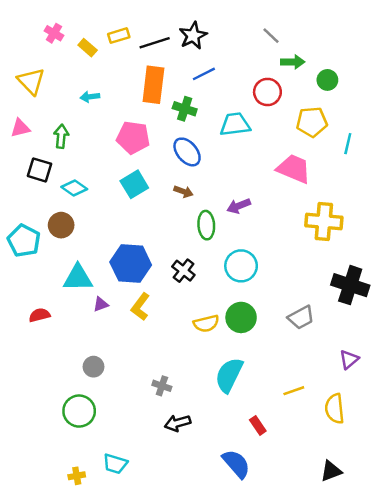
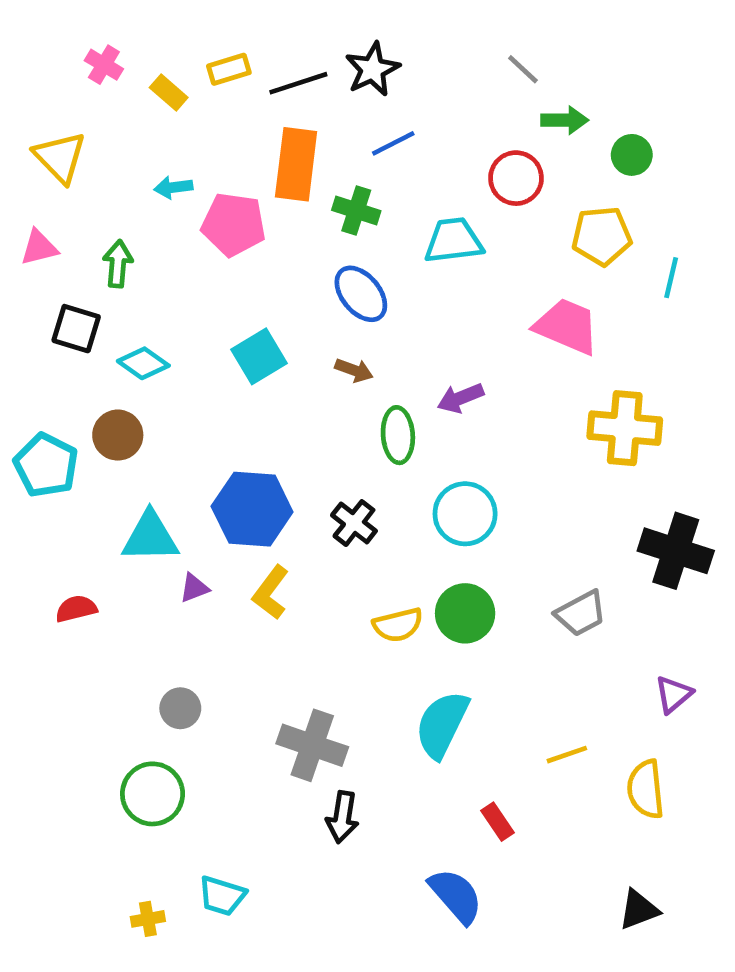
pink pentagon: (133, 138) -> (234, 224), moved
gray cross: (162, 386) -> (312, 745), size x1.8
black arrow: (177, 423) -> (342, 817), turned -65

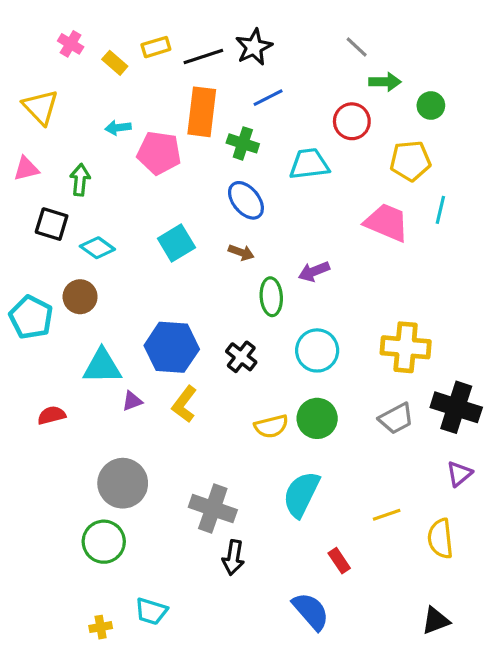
cyan line: (671, 278) -> (440, 210), moved
yellow cross: (625, 428) -> (406, 347), moved
black cross: (676, 551) -> (456, 407), moved
gray circle: (180, 708) -> (123, 483), size x1.8

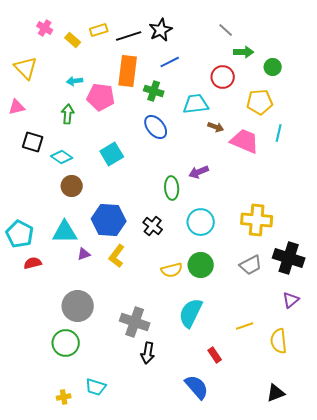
green arrow: (80, 180) -> (68, 114), moved
brown arrow: (241, 252) -> (216, 127), moved
brown circle: (80, 297) -> (72, 186), moved
cyan pentagon: (31, 317) -> (20, 234), moved

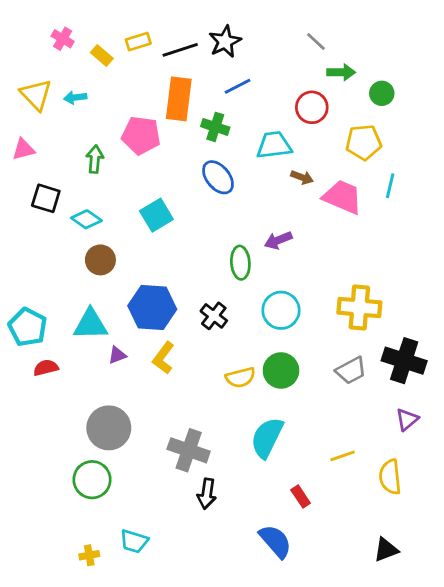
cyan arrow: (75, 81) -> (75, 98), moved

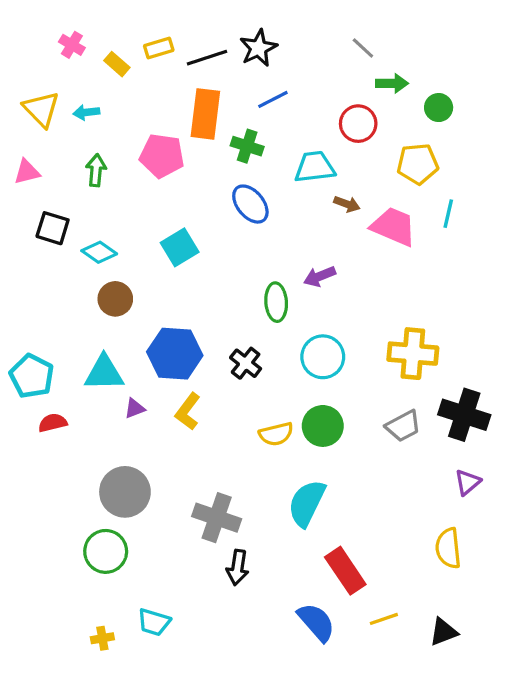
green arrow: (95, 159) -> (96, 170), moved
yellow line: (343, 456) -> (384, 619), moved
red rectangle: (301, 496) -> (345, 571), size x1.8

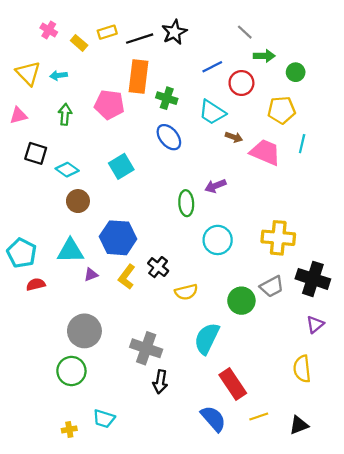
blue line: (273, 99) -> (212, 67), moved
cyan trapezoid: (315, 167) -> (212, 112), turned -140
black cross: (246, 363) -> (158, 267), moved
green circle: (323, 426) -> (241, 301), moved

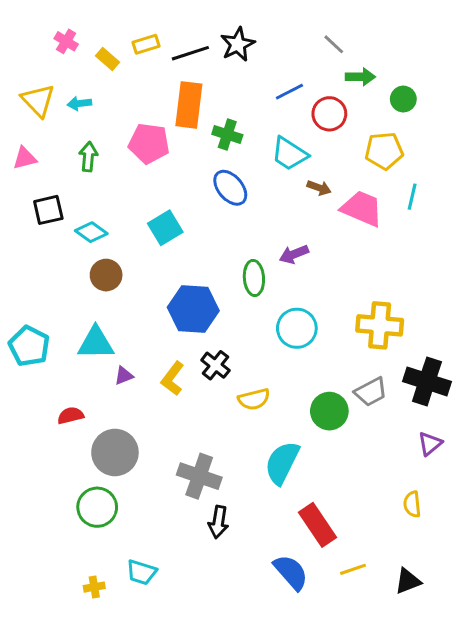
black square: (36, 153) -> (48, 210), turned -30
blue hexagon: (118, 238) -> (193, 309), moved
red semicircle: (36, 284) -> (71, 416), moved
yellow semicircle: (302, 369) -> (412, 504), size x0.7

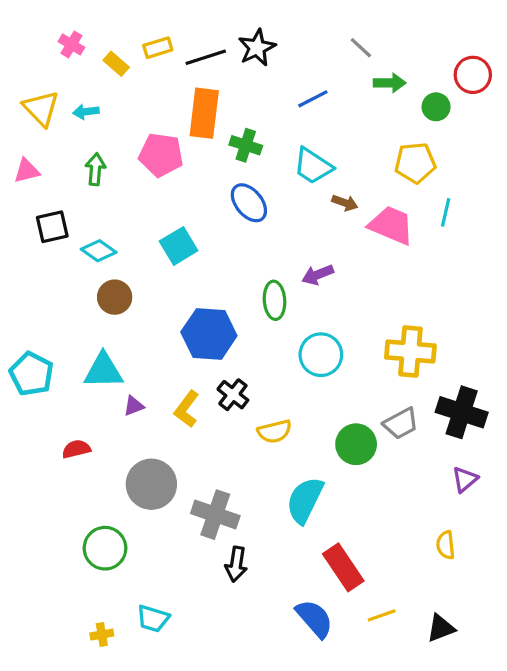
red circle: (329, 114) -> (473, 75), moved
gray circle: (115, 452) -> (151, 484), moved

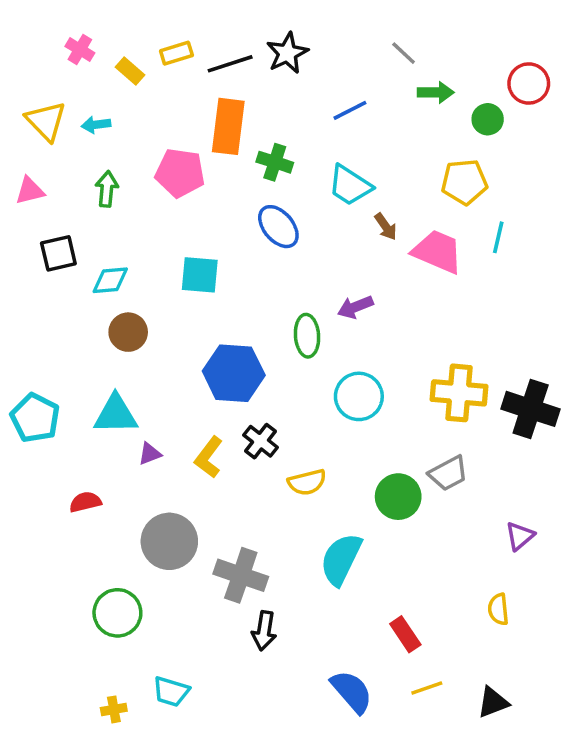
brown arrow: (345, 203) -> (386, 227), turned 35
cyan square: (179, 246) -> (200, 275), turned 36
cyan diamond: (99, 251) -> (110, 280), turned -40
black cross: (462, 412) -> (531, 409), moved
red rectangle: (343, 567) -> (405, 634), moved, size x0.7

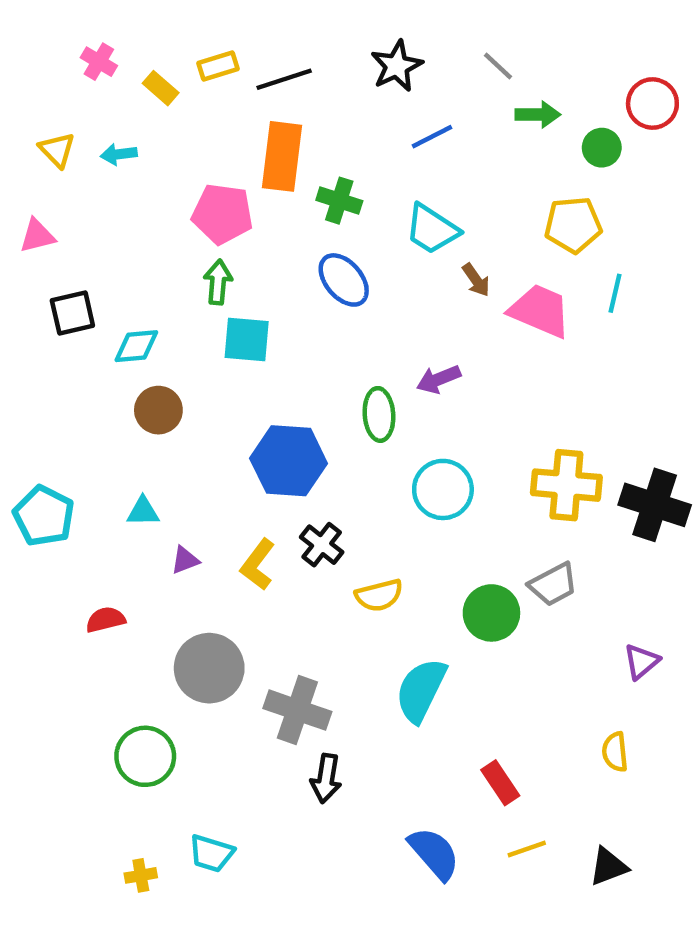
black star: (287, 53) -> (397, 66), moved
yellow triangle: (46, 121) -> (57, 150), size x0.7
green arrow: (107, 189) -> (218, 282), moved
cyan triangle: (116, 414) -> (143, 512), size x0.6

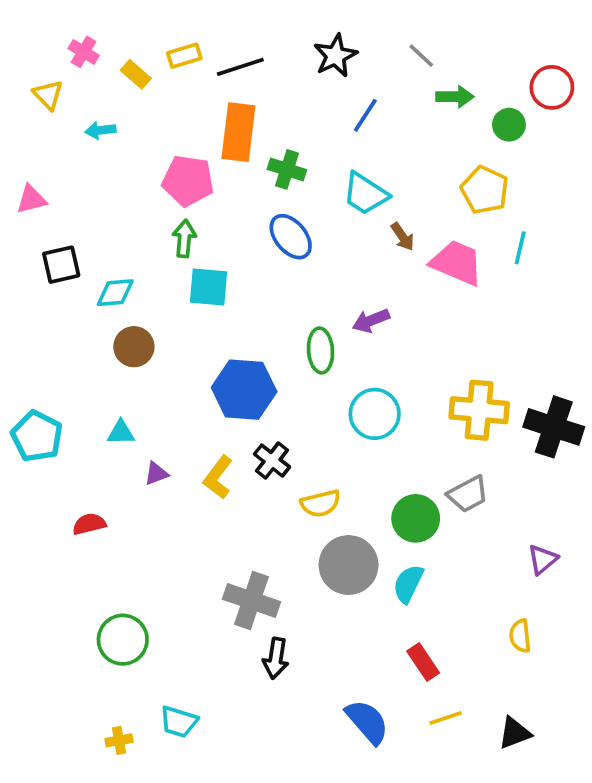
blue line: (432, 137) -> (365, 115), turned -30
yellow triangle: (57, 150) -> (48, 95), moved
yellow pentagon: (573, 225) -> (485, 190), turned 30
gray circle: (209, 668) -> (349, 565), moved
cyan semicircle: (421, 690) -> (408, 584), moved, size x0.7

